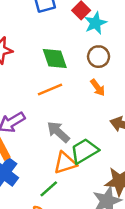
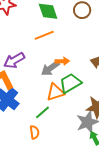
orange arrow: (98, 88) -> (62, 61), moved, turned -56
gray arrow: (58, 132) -> (50, 68), turned -78

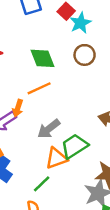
orange arrow: (62, 61) -> (18, 108), moved, turned 112

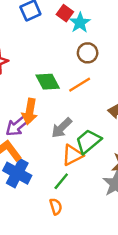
green diamond: (43, 58) -> (48, 82), moved
orange line: (39, 88) -> (80, 85), moved
orange arrow: (18, 108) -> (30, 111), size x1.5

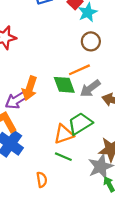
green diamond: (48, 82) -> (64, 85), moved
gray arrow: (62, 128) -> (90, 88), moved
green line: (61, 181) -> (63, 157), moved, turned 66

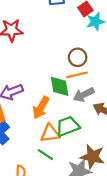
brown circle: (91, 41) -> (78, 57), moved
orange arrow: (30, 88) -> (41, 108), moved

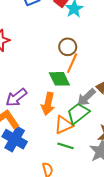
orange line: (77, 75) -> (72, 63), turned -36
gray arrow: (84, 95) -> (86, 97), moved

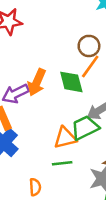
orange arrow: (48, 104) -> (37, 82), moved
green line: (65, 146) -> (62, 163), turned -35

